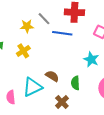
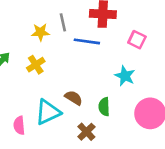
gray line: (44, 19) -> (63, 22), turned 32

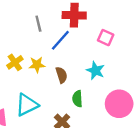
yellow star: (40, 32) -> (37, 65), moved
blue line: (87, 41) -> (60, 40), turned -55
brown semicircle: (74, 98) -> (61, 75), moved, turned 42

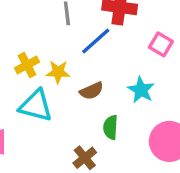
brown semicircle: (61, 75) -> (92, 91), turned 77
cyan triangle: (27, 105) -> (36, 106), moved, turned 35

